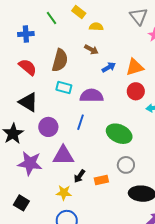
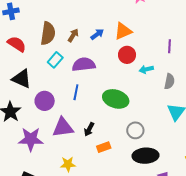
brown arrow: (91, 50) -> (73, 35), moved, turned -80
cyan rectangle: (64, 88) -> (55, 60), turned -56
gray circle: (126, 165) -> (135, 130), moved
black arrow: (79, 176) -> (89, 129), moved

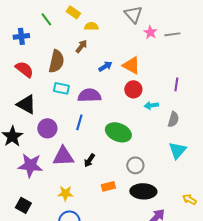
orange triangle: (123, 31) -> (131, 65), turned 48
brown arrow: (73, 35) -> (81, 46), moved
cyan rectangle: (55, 60) -> (61, 88), turned 56
orange rectangle: (104, 147) -> (108, 186), moved

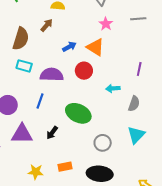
pink star: (150, 32) -> (106, 24), moved
red circle: (133, 89) -> (84, 71), moved
black arrow: (89, 160) -> (52, 133), moved
gray circle: (135, 165) -> (103, 143), moved
yellow star: (65, 193) -> (36, 172), moved

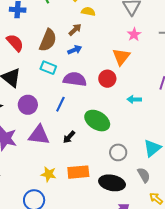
blue arrow: (69, 47) -> (75, 50), moved
orange triangle: (95, 47) -> (121, 57), turned 30
gray semicircle: (134, 104) -> (144, 175), moved, turned -56
orange rectangle: (65, 167) -> (78, 172), size x1.5

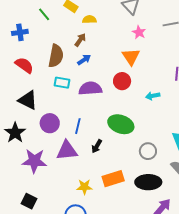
blue line: (60, 104) -> (78, 126), moved

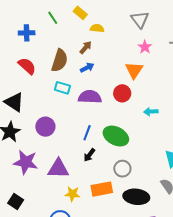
black triangle: (28, 100) -> (14, 102), moved
blue line: (78, 126) -> (87, 133), moved
purple triangle: (67, 151) -> (58, 169), moved
gray circle: (148, 151) -> (122, 169), moved

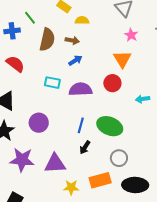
green line: (53, 18) -> (30, 18), moved
brown arrow: (86, 47) -> (72, 40), turned 64
brown semicircle: (60, 60) -> (47, 40), moved

